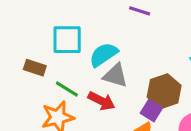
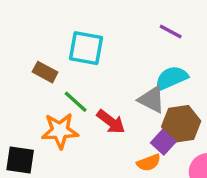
cyan semicircle: (103, 55) -> (172, 78), moved
gray triangle: (115, 75) -> (152, 99), moved

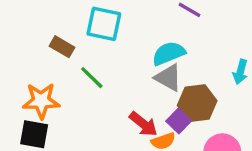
cyan semicircle: (172, 78) -> (169, 53), moved
red arrow: (111, 122) -> (143, 124), moved
orange star: (60, 131) -> (41, 101), moved

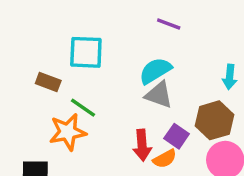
orange star: (41, 101) -> (68, 132), moved
brown hexagon: (197, 103) -> (214, 120), moved
red arrow: (143, 124) -> (142, 145), turned 56

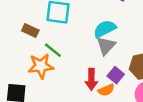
gray triangle: (159, 95) -> (106, 46), turned 48

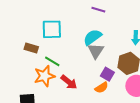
red arrow: (91, 79) -> (69, 82), moved, turned -42

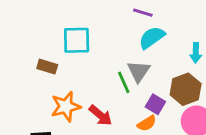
cyan semicircle: (93, 37) -> (152, 38), moved
green line: (52, 61) -> (124, 82), moved, turned 35

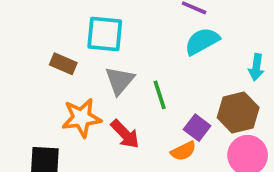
gray triangle: (139, 71) -> (120, 81), moved

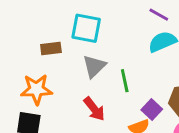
brown rectangle: (63, 64) -> (51, 49), turned -36
orange star: (81, 118) -> (36, 89), moved

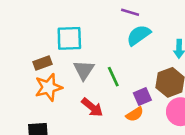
orange star: (36, 89) -> (49, 87), moved
purple square: (152, 110) -> (142, 97), turned 36

